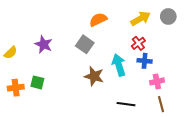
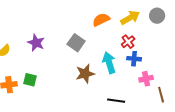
orange semicircle: (98, 20) -> (101, 20), moved
brown star: (94, 76) -> (85, 74), turned -30
brown line: (161, 104) -> (161, 95), moved

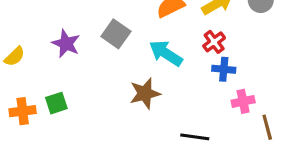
gray square: (76, 43) -> (116, 34), moved
cyan arrow: (109, 63) -> (166, 53), moved, turned -40
green square: (30, 80) -> (56, 103), turned -32

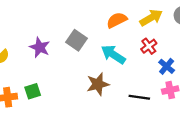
blue cross: (224, 69) -> (167, 66), moved, turned 35
black line: (195, 137) -> (139, 97), moved

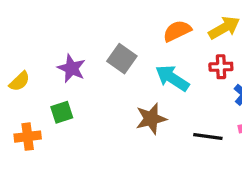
red cross: (149, 46) -> (221, 67), turned 35
green square: (33, 91) -> (62, 112), moved

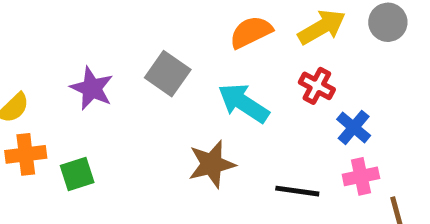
red cross: (221, 67) -> (317, 86), turned 30
green square: (62, 112) -> (77, 174), moved
orange cross: (28, 137) -> (26, 154), moved

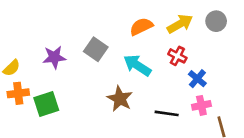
purple star: (92, 88) -> (54, 57), turned -30
brown star: (212, 164) -> (120, 99), turned -30
green square: (77, 174) -> (46, 104), size x1.4

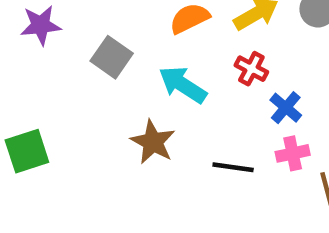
purple star: (54, 57) -> (41, 25), moved

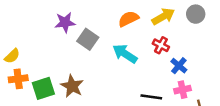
purple star: (41, 25) -> (65, 22), moved
brown star: (153, 142) -> (72, 86), moved

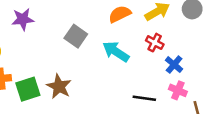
purple star: (65, 22) -> (23, 19), moved
pink cross: (182, 90) -> (178, 90), turned 35

